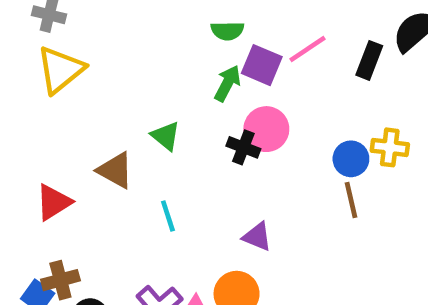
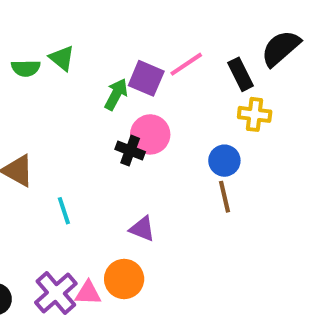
green semicircle: (227, 31) -> (26, 68), moved
black rectangle: (369, 60) -> (241, 74), turned -48
green triangle: (166, 136) -> (62, 58), moved
yellow cross: (390, 147) -> (255, 114), moved

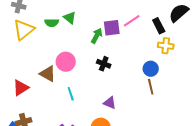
purple square: (146, 78) -> (112, 28), turned -30
pink circle: (150, 134) -> (66, 62), moved

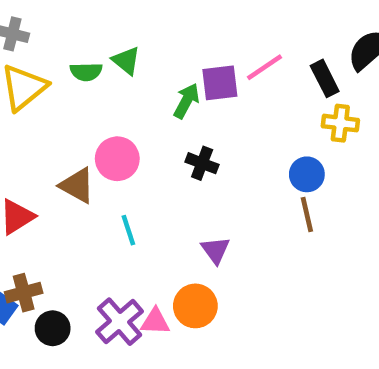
purple triangle: (110, 103) -> (215, 250), turned 32

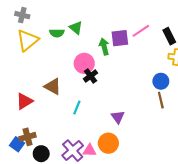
green arrow: (186, 101) -> (104, 47), turned -42
pink circle: (117, 159) -> (84, 63), moved
black cross: (202, 163) -> (91, 76), moved, turned 32
cyan line: (128, 230) -> (77, 107), turned 40

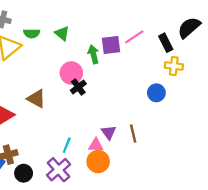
green semicircle: (57, 33) -> (32, 33), moved
brown line: (161, 100) -> (133, 134), moved
cyan line: (77, 107) -> (67, 145), moved
pink triangle: (89, 151) -> (96, 145), moved

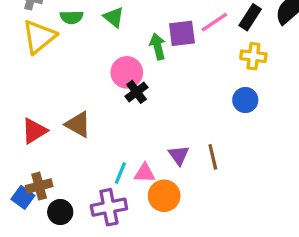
black rectangle: (166, 43) -> (250, 17), moved, turned 60
yellow cross: (174, 66) -> (253, 56), moved
brown triangle: (36, 99) -> (78, 124), moved
pink triangle: (96, 145) -> (145, 173), moved
purple cross: (59, 170) -> (109, 207), turned 30

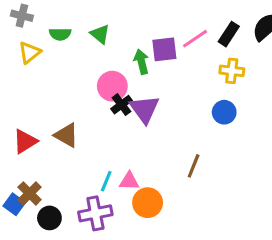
yellow triangle: (39, 37) -> (30, 52), size x0.7
purple triangle: (179, 155) -> (144, 109), moved, size x1.5
brown line: (213, 157) -> (194, 166), turned 35
brown cross: (39, 186) -> (30, 193), turned -30

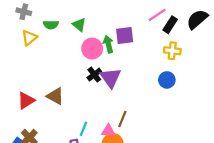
pink line: (195, 39) -> (157, 15), moved
pink circle: (112, 86) -> (92, 49), moved
brown line: (194, 166) -> (122, 119), moved
pink triangle: (129, 181) -> (108, 131), moved

